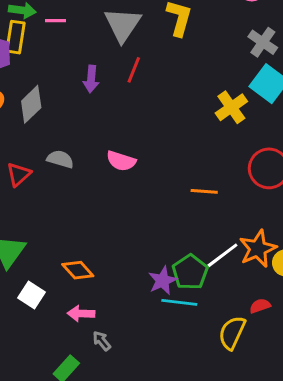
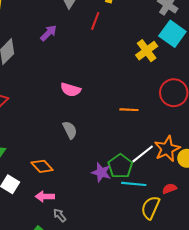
red line: (134, 70) -> (95, 21), moved
purple arrow: (91, 79) -> (49, 33), turned -138
gray semicircle: (60, 159) -> (70, 130), moved, turned 48
purple star: (163, 281) -> (101, 172), turned -30
cyan line: (179, 302) -> (134, 184), moved

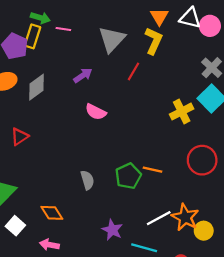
pink semicircle: (71, 90) -> (96, 112), moved
orange star: (167, 149) -> (185, 217), turned -30
green pentagon: (120, 166) -> (128, 176), moved

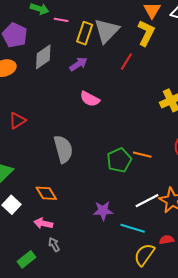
yellow rectangle: (32, 36) -> (85, 33), moved
gray diamond: (36, 87) -> (43, 57), moved
gray semicircle: (87, 180) -> (63, 149), moved, size x1.5
purple star: (112, 230) -> (103, 211), turned -30

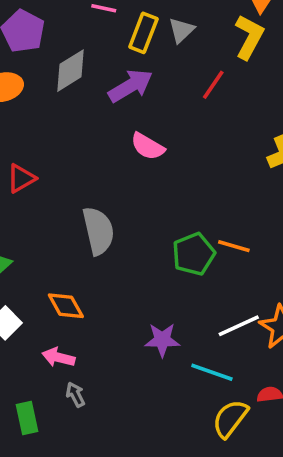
gray triangle: (107, 31) -> (181, 30), size x0.6
purple arrow: (78, 64) -> (131, 86), size x1.4
green rectangle: (26, 259) -> (27, 418), turned -66

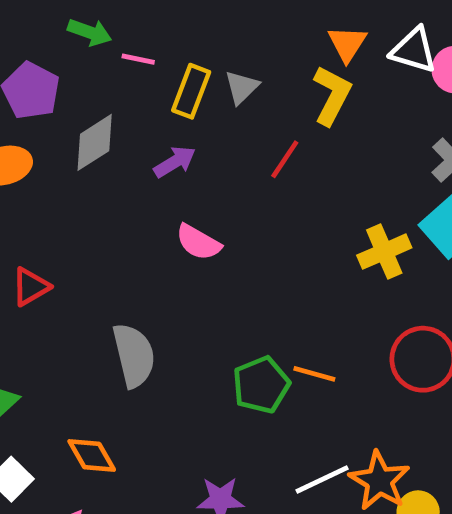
purple arrow: (131, 86) -> (175, 162), size x0.7

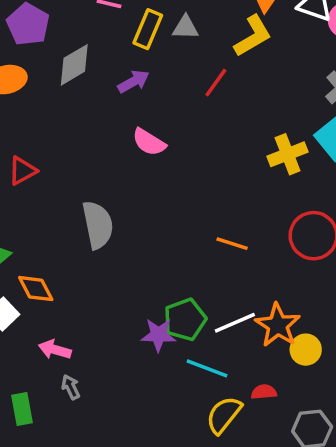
gray triangle: (242, 87) -> (186, 28), turned 44
yellow L-shape: (332, 95) -> (253, 36), turned 30
green pentagon: (261, 385) -> (185, 320), moved
orange diamond: (92, 455) -> (36, 289), moved

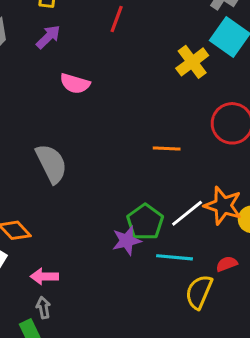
gray arrow: (71, 387) -> (43, 308), moved, turned 30

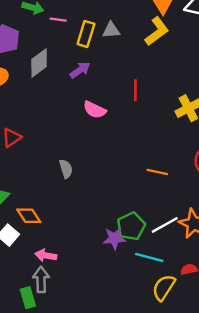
red line: (117, 19) -> (135, 90), moved, turned -30
gray semicircle: (51, 164) -> (66, 169), size x0.6
gray arrow: (43, 308) -> (41, 279), size x1.5

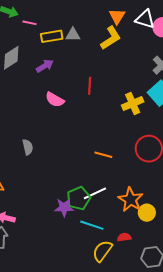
yellow rectangle: (86, 34) -> (52, 36), turned 60
white line: (165, 225) -> (95, 193), moved

